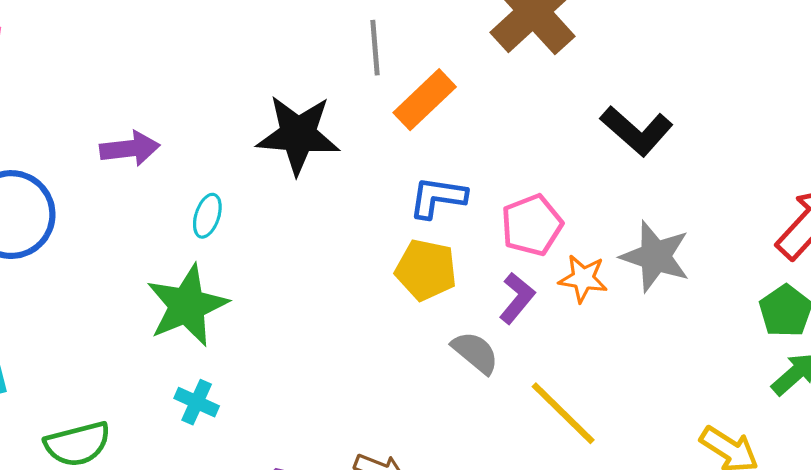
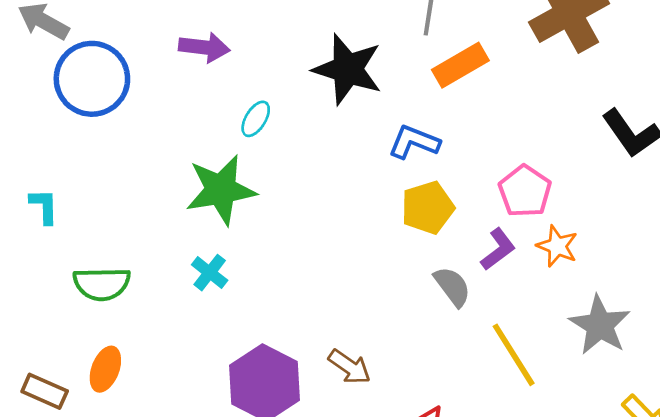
blue L-shape: (438, 197) -> (414, 142), moved
pink pentagon: (532, 225) -> (525, 191), turned -30
gray star: (655, 256) -> (600, 325), moved
yellow pentagon: (426, 270) -> (428, 208), turned 30

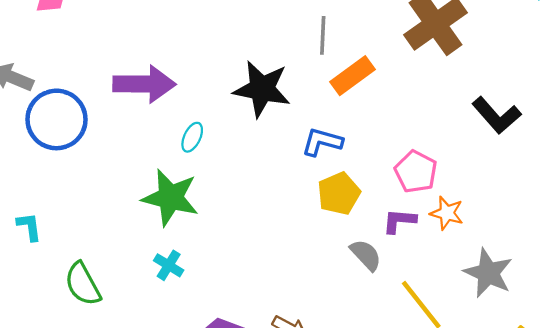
purple arrow: (204, 47) -> (144, 84), size x1.5
green star: (221, 190) -> (170, 198), turned 30
purple L-shape: (498, 249) -> (399, 221), turned -132
green semicircle: (102, 284) -> (83, 284), turned 69

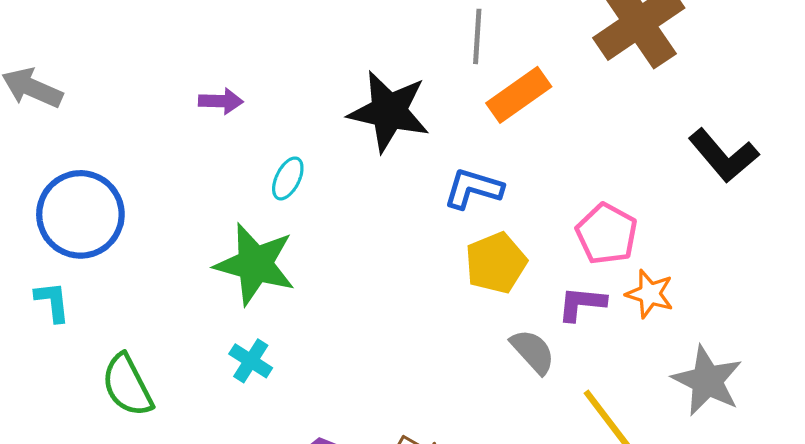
purple arrow: (144, 84) -> (221, 101), size x0.5
blue circle: (56, 119) -> (80, 214), moved

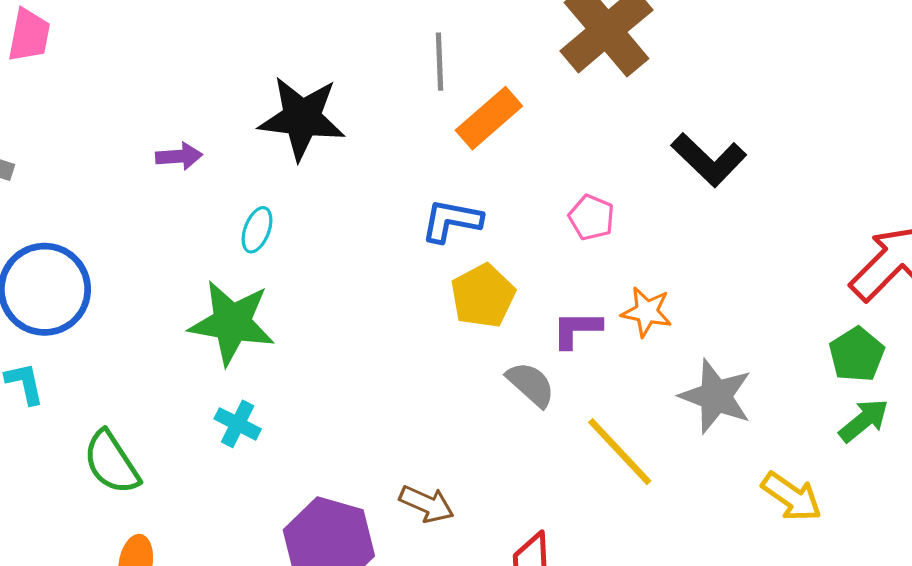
black star: (389, 111) -> (302, 118), moved
pink pentagon: (607, 234) -> (591, 217), moved, size x0.7

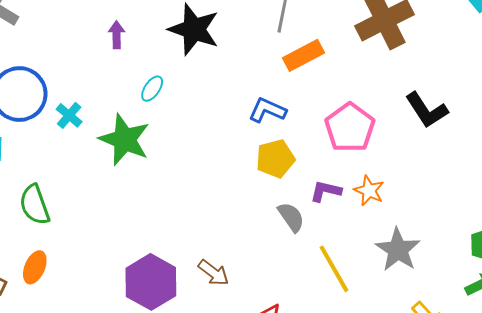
purple arrow: (179, 156) -> (117, 35), turned -100
pink pentagon: (591, 217) -> (350, 128), size x1.8
cyan cross: (238, 424) -> (69, 115), moved

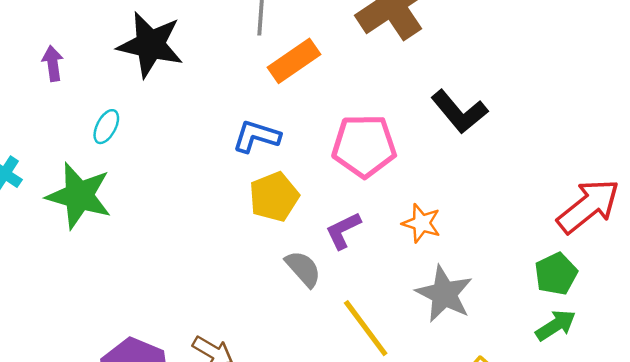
pink pentagon: (350, 128) -> (364, 146), turned -30
purple L-shape: (326, 191) -> (343, 230), turned -32
orange star: (369, 191) -> (421, 223), moved

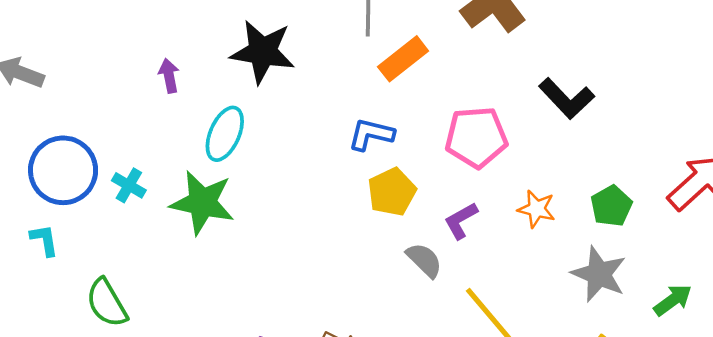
cyan ellipse: (106, 127) -> (225, 134), size x1.6
green pentagon: (556, 274) -> (611, 206), moved
gray star: (444, 294) -> (599, 274), moved

